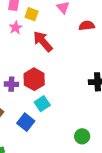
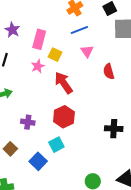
red semicircle: (87, 26) -> (109, 72), turned -105
red hexagon: (34, 79) -> (64, 117), moved

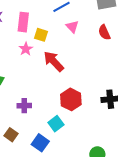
red semicircle: (109, 72) -> (104, 32), moved
red hexagon: (64, 117) -> (71, 99), moved

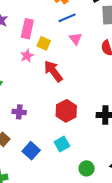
cyan square: (56, 124) -> (62, 144), moved

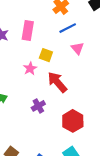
pink rectangle: (27, 29) -> (28, 31), moved
purple cross: (19, 112) -> (38, 106), moved, turned -32

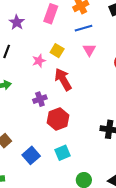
pink rectangle: (28, 31) -> (51, 14), moved
red hexagon: (73, 121) -> (58, 119), moved

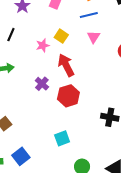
purple cross: (40, 99) -> (42, 84), turned -32
red hexagon: (58, 119) -> (68, 96), moved
blue square: (31, 155) -> (21, 156), moved

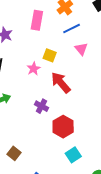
red hexagon: (68, 96) -> (63, 127), moved

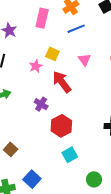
pink triangle: (81, 49) -> (85, 60), moved

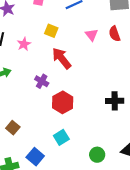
pink triangle: (85, 60) -> (92, 35), moved
pink star: (36, 66) -> (24, 44), moved
cyan square: (70, 155) -> (61, 137), moved

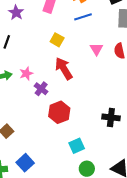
pink star: (24, 44) -> (26, 74), moved
cyan square: (61, 137) -> (77, 146), moved

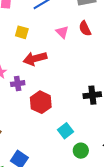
red arrow: (64, 69) -> (35, 59), turned -60
purple cross: (41, 89) -> (18, 84), turned -32

